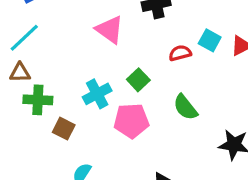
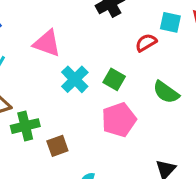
pink triangle: (110, 30) -> (47, 43), moved
cyan cross: (97, 94) -> (75, 79), moved
brown square: (64, 129) -> (57, 146), turned -30

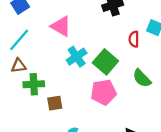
red semicircle: (146, 43) -> (134, 39), turned -70
green square: (114, 79) -> (105, 62), size x1.5

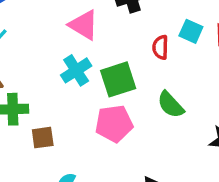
pink triangle: (61, 26) -> (84, 25), moved
green square: (105, 62) -> (118, 79), turned 30

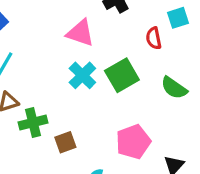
cyan square: (191, 31) -> (178, 18), turned -30
pink pentagon: (114, 124) -> (133, 142), moved

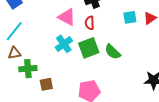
red semicircle: (154, 38) -> (90, 23), moved
green semicircle: (174, 88) -> (113, 52), moved

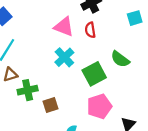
green square: (89, 48) -> (94, 74), moved

